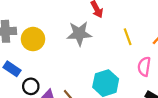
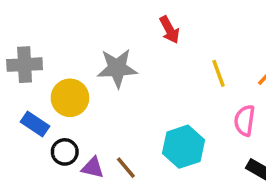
gray star: (79, 34) -> (117, 68), moved
yellow circle: (33, 39) -> (70, 98), moved

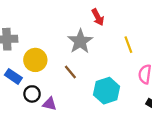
gray star: (117, 68) -> (80, 41), moved, turned -30
brown line: (126, 168) -> (70, 72), moved

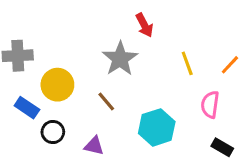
purple triangle: (50, 104) -> (94, 146), moved

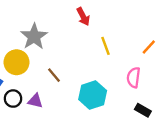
gray star: (120, 59) -> (34, 36), moved
yellow line: (187, 63) -> (105, 46), moved
purple triangle: (94, 146) -> (35, 101), moved

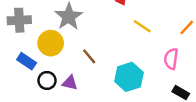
yellow line: (105, 46) -> (142, 26), turned -36

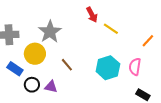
yellow line: (142, 26) -> (111, 29), moved
cyan hexagon: (129, 77) -> (108, 68), moved

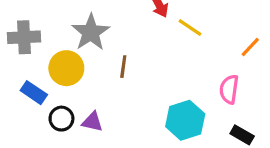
brown line: (67, 65) -> (123, 67), moved, turned 48
cyan hexagon: (108, 68) -> (185, 120), moved

